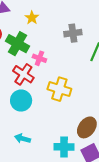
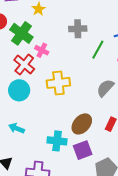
yellow cross: (59, 89) -> (58, 83), turned -30

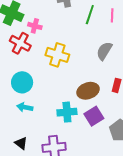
yellow cross: (58, 83) -> (57, 55), turned 35
cyan circle: (19, 90) -> (22, 82), moved
brown ellipse: (82, 124) -> (88, 91), turned 40

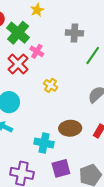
yellow cross: (57, 55) -> (51, 85), size x0.6
purple square: (94, 116) -> (61, 168), moved

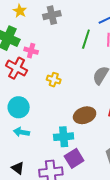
gray cross: (74, 33) -> (52, 15), moved
purple square: (61, 168) -> (74, 158), moved

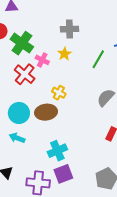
yellow star: (20, 11) -> (64, 54), moved
brown ellipse: (85, 115) -> (46, 112), moved
cyan cross: (64, 137) -> (57, 151), turned -30

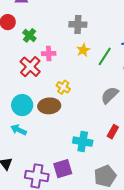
green cross: (22, 43) -> (29, 35), size x0.6
yellow star: (64, 54) -> (83, 50), moved
pink cross: (42, 60) -> (49, 54), turned -32
cyan cross: (57, 151) -> (83, 142), moved, turned 30

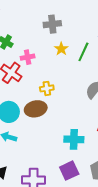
yellow cross: (63, 87) -> (47, 88), turned -32
purple square: (63, 169) -> (69, 171), moved

